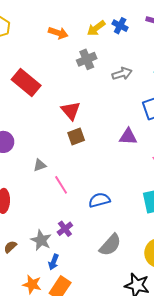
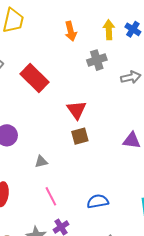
yellow arrow: (96, 28) -> (109, 30), turned 120
orange arrow: (58, 33) -> (71, 31), turned 54
pink line: (61, 185) -> (51, 196), moved

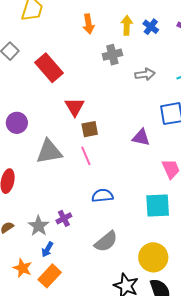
red triangle: (77, 110) -> (75, 107), moved
gray triangle: (41, 162) -> (49, 152), size x2.0
pink line: (51, 196) -> (86, 156), moved

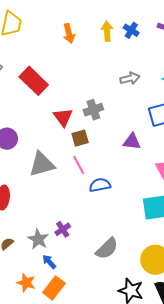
gray cross: (112, 55) -> (93, 110), moved
blue semicircle: (102, 196) -> (100, 185), moved
blue arrow: (47, 249) -> (49, 262), turned 112

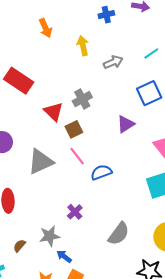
blue cross: (131, 30) -> (106, 15), turned -35
yellow arrow: (107, 31) -> (83, 46), moved
purple triangle: (132, 142) -> (126, 124), turned -30
purple cross: (63, 229) -> (75, 212), moved
gray star: (38, 239) -> (50, 236), turned -30

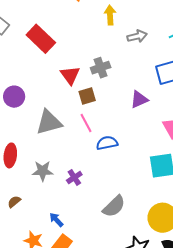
gray star: (50, 236) -> (43, 171), moved

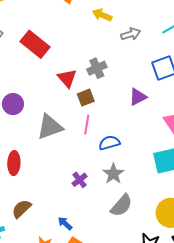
yellow arrow: (110, 15) -> (102, 15), turned -60
pink line: (86, 123) -> (87, 125), turned 42
gray star: (43, 171) -> (113, 174), moved, turned -30
brown semicircle: (14, 202) -> (21, 209), size x1.5

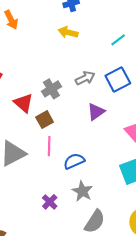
yellow arrow: (102, 15) -> (68, 32), moved
gray arrow: (131, 34) -> (85, 78), moved

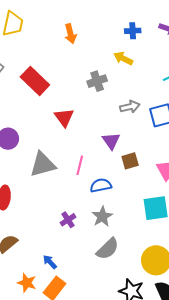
gray cross: (51, 89) -> (97, 81), moved
purple triangle: (96, 112) -> (111, 141), moved, turned -42
brown square: (45, 120) -> (130, 161), moved

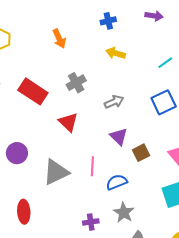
blue cross: (133, 31) -> (108, 21), moved
gray cross: (97, 81) -> (76, 83), moved
gray arrow: (130, 107) -> (114, 102), moved
purple cross: (68, 220) -> (91, 222), turned 35

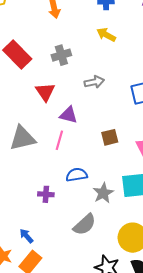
purple triangle: (119, 137) -> (68, 115), moved, turned -42
blue semicircle: (117, 182) -> (77, 175), moved
gray star: (124, 213) -> (103, 193), moved

